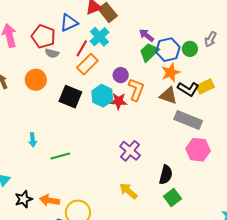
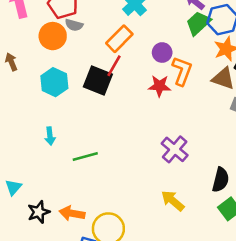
red line: (82, 48) -> (114, 66), moved
orange circle: (36, 80) -> (53, 36), moved
cyan hexagon: (102, 96) -> (54, 82), moved

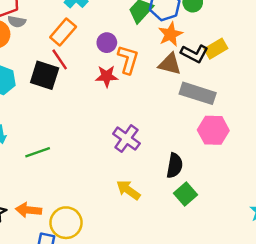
red line: (114, 66) -> (60, 59), turned -60

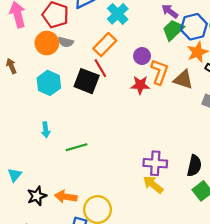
gray semicircle: (17, 22) -> (66, 42), moved
brown triangle: (170, 64) -> (183, 80), moved
purple cross: (126, 139) -> (155, 163), moved, turned -35

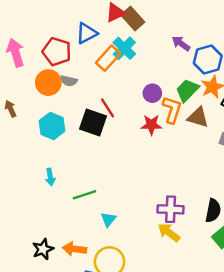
green trapezoid: (173, 30) -> (187, 90), moved
orange rectangle: (105, 45) -> (108, 58), moved
cyan triangle: (15, 175) -> (108, 219), moved

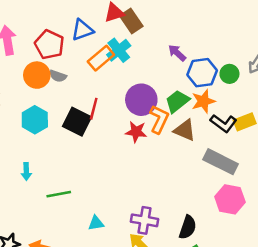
purple circle: (152, 93) -> (141, 100), size x1.6
red line: (107, 108) -> (94, 109), turned 40
cyan triangle: (108, 219) -> (96, 223), moved, turned 35

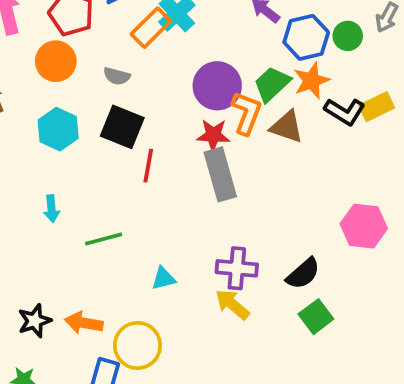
gray semicircle: (58, 76) -> (117, 76), moved
red line: (94, 109) -> (148, 166), moved
gray rectangle: (220, 162) -> (220, 174), moved, turned 52
black semicircle: (188, 227) -> (303, 274), turned 35

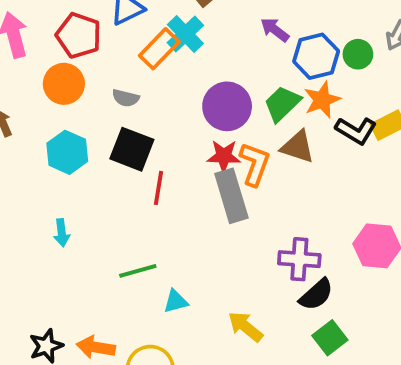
orange L-shape: (246, 113) -> (255, 164), moved
green line: (104, 239) -> (138, 271), moved
purple cross: (237, 268) -> (299, 259), moved

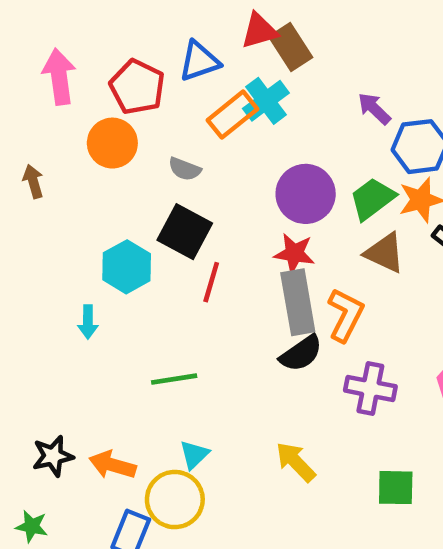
cyan hexagon: (67, 152) -> (127, 267), moved
orange L-shape: (255, 164) -> (346, 315), moved
black semicircle: (316, 295) -> (301, 353), moved
cyan triangle: (176, 301) -> (194, 455), moved, turned -36
green square: (330, 338) -> (396, 488), turned 32

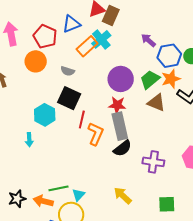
brown rectangle: (291, 47) -> (111, 16), turned 60
orange L-shape: (346, 315) -> (96, 134), moved
green line: (174, 379) -> (58, 188), moved

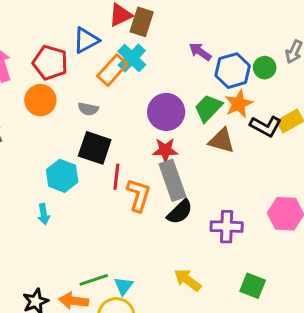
green square: (167, 204) -> (253, 286), turned 30

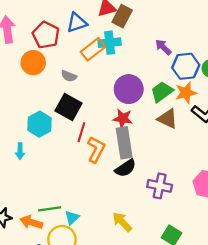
cyan cross: (132, 58) -> (110, 43), turned 30

